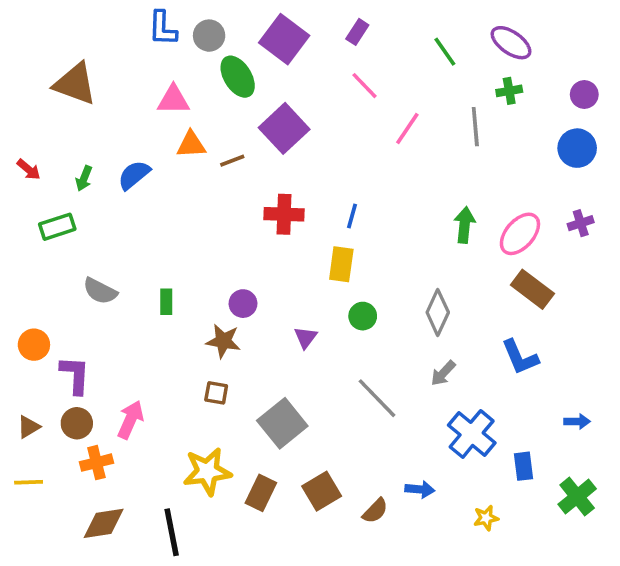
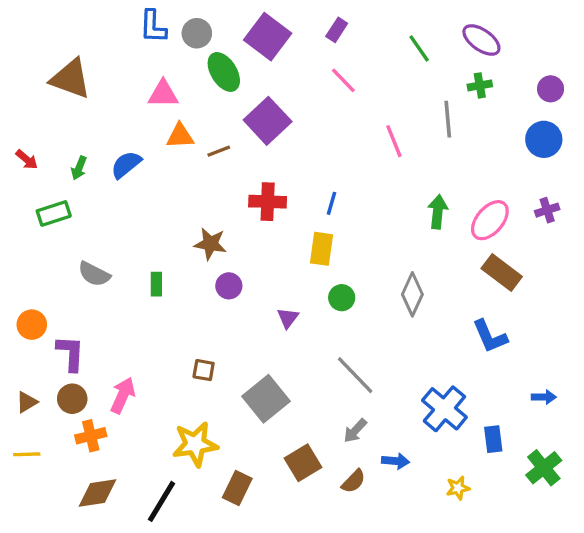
pink line: (407, 128) -> (394, 141), moved, turned -56
brown star: (223, 341) -> (210, 244), moved
gray arrow: (443, 373) -> (355, 431), moved
brown rectangle: (261, 493) -> (237, 488), moved
black line: (172, 532) -> (161, 501), turned 42

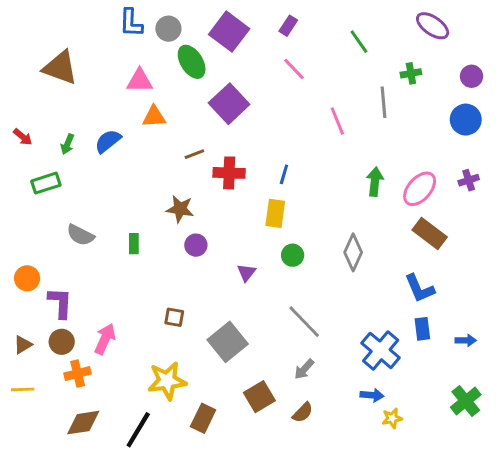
purple ellipse: (481, 40) -> (433, 26), moved
brown line: (219, 151) -> (194, 154), moved
blue rectangle: (493, 439) -> (422, 329), moved
blue arrow: (396, 461) -> (372, 395), moved

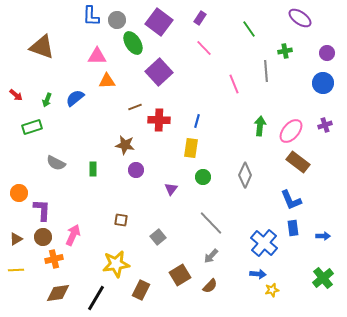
gray square: (228, 342) -> (158, 237), size x0.6

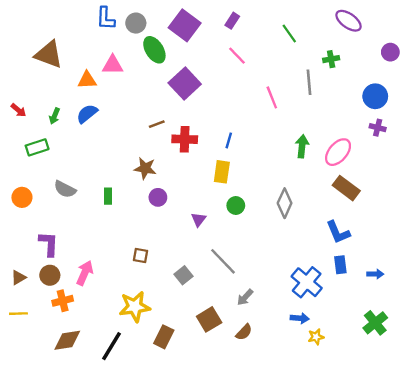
purple circle: (327, 53) -> (390, 52), moved
orange triangle: (107, 81) -> (87, 80), moved
purple cross: (325, 125) -> (378, 128), moved, turned 32
orange circle: (19, 193) -> (22, 197), moved
gray line: (211, 223) -> (223, 261), moved

